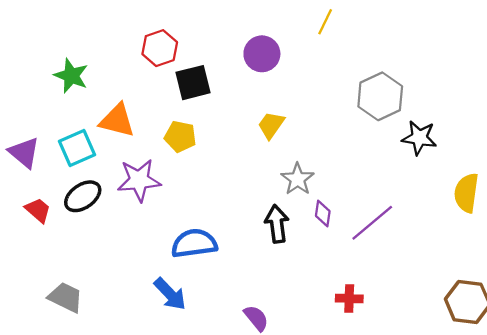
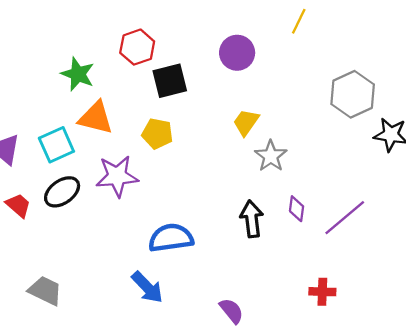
green star: (71, 76) -> (78, 74), moved
gray star: (298, 179) -> (271, 156), moved

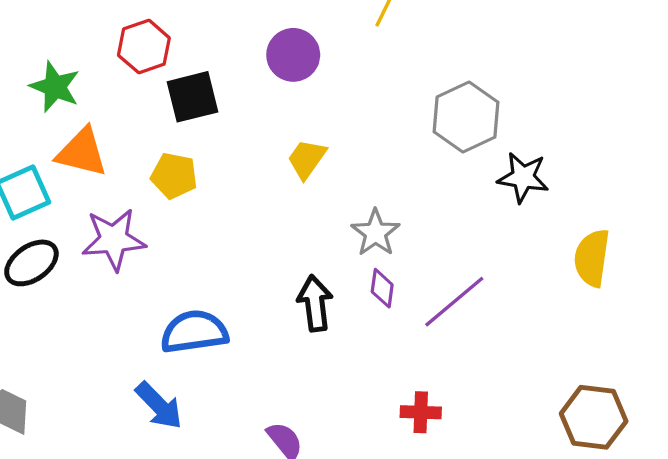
gray star: (271, 156) -> (375, 233), moved

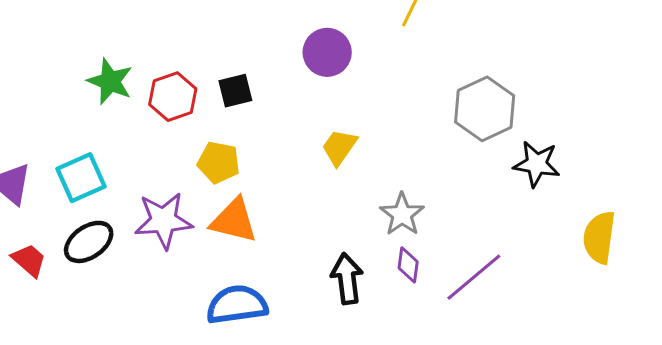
red hexagon: (144, 47) -> (173, 97), moved
black square: (193, 97) -> (235, 91), size x0.7
orange triangle: (82, 152) -> (234, 221), moved

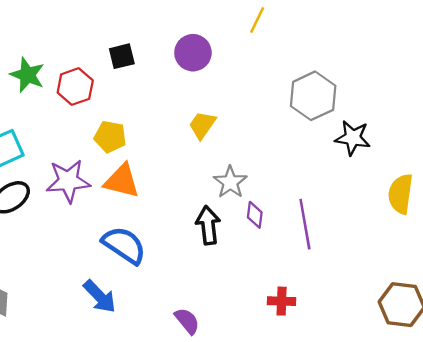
black square: (235, 91) -> (122, 56), moved
gray star: (402, 214) -> (230, 182), moved
purple line: (474, 277) -> (305, 224), turned -60
blue semicircle: (237, 305) -> (124, 245), turned 42

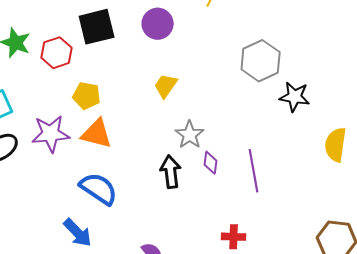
black square: (122, 56) -> (97, 27), size x1.6

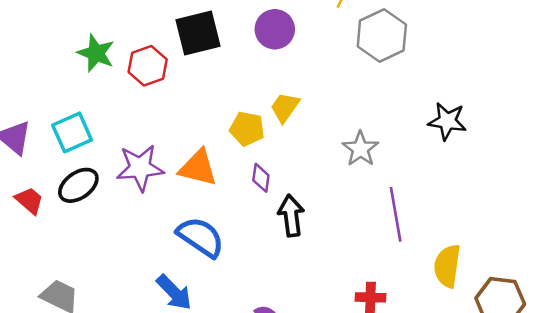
gray hexagon: (261, 61) -> (382, 36), moved
yellow pentagon: (87, 96) -> (247, 129), moved
gray star: (190, 135) -> (360, 149), moved
yellow semicircle: (336, 145) -> (447, 266), moved
purple diamond: (211, 163) -> (261, 178), moved

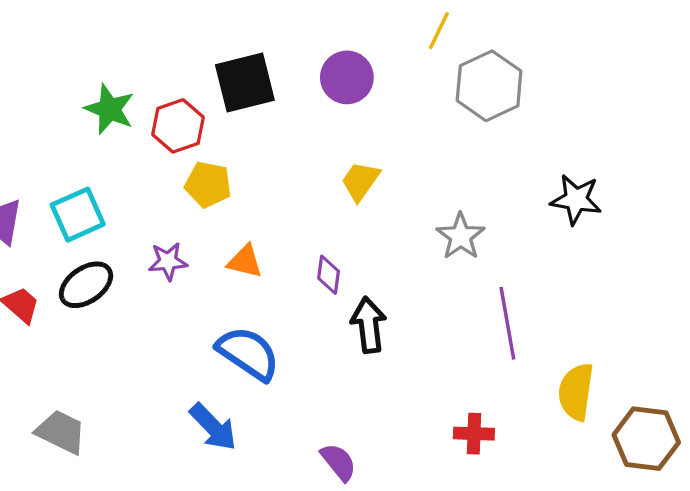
yellow pentagon: (247, 129) -> (208, 184), moved
purple star: (140, 168) -> (168, 261), size x0.6
orange triangle: (198, 168) -> (245, 261), size x0.7

